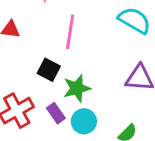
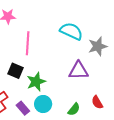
purple rectangle: (56, 113) -> (23, 108), moved

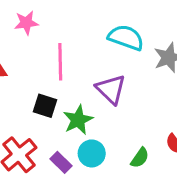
purple triangle: (79, 71) -> (111, 89), moved, turned 50

